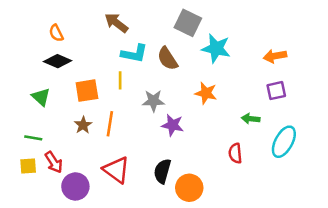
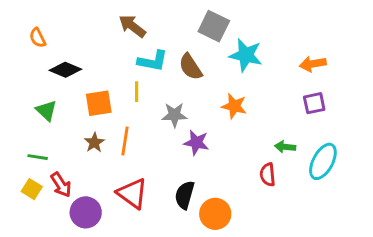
orange semicircle: (56, 33) -> (38, 38), moved
green arrow: (251, 119) -> (285, 147), moved
yellow square: (28, 166) -> (32, 189), turned 36

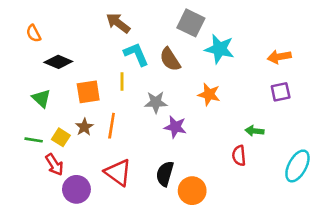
cyan L-shape: (153, 61) -> (136, 54), turned -124
cyan ellipse: (323, 161) -> (297, 166), moved
yellow square: (32, 189) -> (61, 137), moved

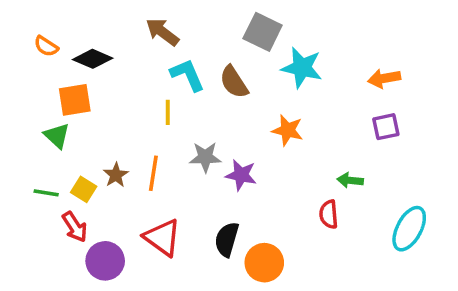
orange semicircle: (34, 33) -> (46, 46), turned -30
black diamond: (58, 62) -> (93, 59), moved
orange square: (88, 92) -> (75, 100), moved
gray star: (156, 102) -> (205, 157), moved

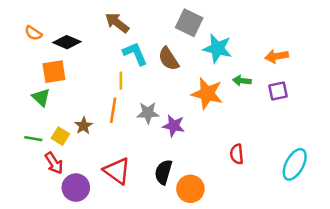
orange star: (288, 130) -> (207, 94), size x1.4
orange line: (153, 173) -> (113, 110), moved
green arrow: (350, 180) -> (242, 81), moved

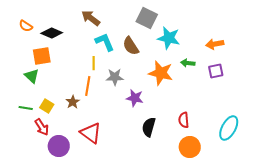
gray star: (148, 113) -> (115, 77), moved
brown star: (84, 126) -> (73, 102), moved
black semicircle: (163, 172) -> (149, 127), moved
orange circle: (190, 189) -> (190, 147), moved

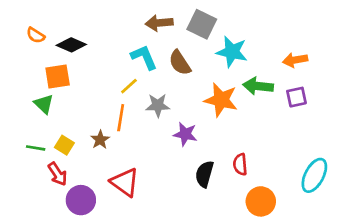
brown arrow: (91, 18) -> (159, 23), moved, turned -42
yellow line: (94, 63) -> (129, 86), turned 48
green arrow: (188, 63) -> (258, 86), size x1.5
red semicircle: (184, 120) -> (240, 164), moved

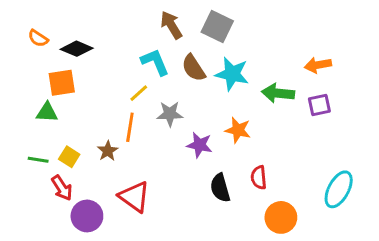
brown arrow: (159, 23) -> (171, 25), turned 64
cyan star: (232, 52) -> (232, 74), moved
orange star: (221, 100) -> (238, 130), moved, size x0.7
green triangle: (44, 104) -> (47, 112), turned -40
black semicircle: (204, 174) -> (220, 188), turned -32

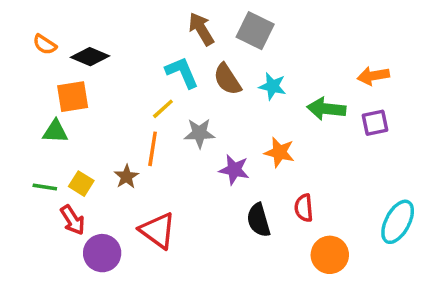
cyan star: (232, 74) -> (272, 86), size x0.7

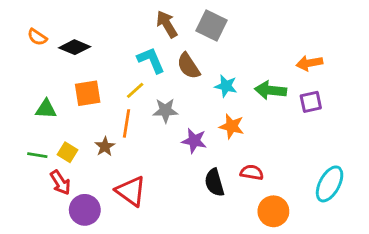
cyan star: (272, 86) -> (226, 86), moved
orange square: (73, 97) -> (88, 93), moved
red semicircle: (304, 208) -> (252, 172), turned 105

